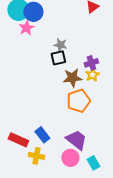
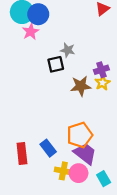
black square: (58, 58) -> (56, 64), moved
orange pentagon: (78, 101) -> (80, 135), moved
red rectangle: (18, 140) -> (22, 154), turned 60
yellow cross: (36, 156) -> (63, 171), moved

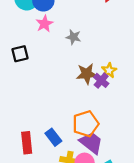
pink star: (31, 32) -> (44, 24), moved
black square: (56, 64) -> (20, 54), moved
purple cross: (101, 70) -> (101, 80), moved, turned -32

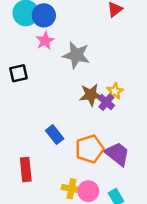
gray star: (73, 37) -> (76, 55), size x1.6
blue rectangle: (53, 137) -> (55, 135), moved
purple trapezoid: (91, 143) -> (117, 154), moved

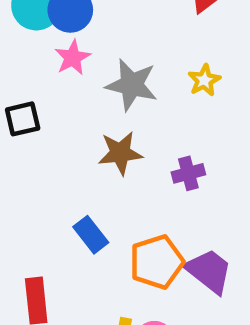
yellow star: (115, 91) -> (204, 80), moved
brown star: (91, 95) -> (120, 153), moved
purple cross: (106, 102) -> (188, 173), turned 35

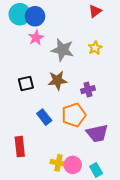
black square: (23, 119) -> (26, 83), moved
orange pentagon: (157, 262) -> (74, 115), moved
purple trapezoid: (209, 271) -> (97, 133), turned 130

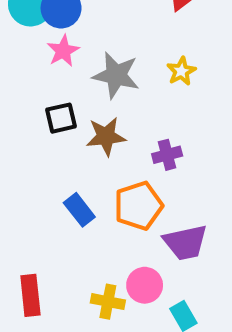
black square: (26, 83) -> (61, 118), moved
red rectangle: (20, 147) -> (30, 295), moved
pink circle: (73, 165) -> (145, 285), moved

